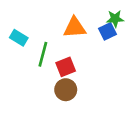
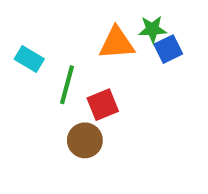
green star: (115, 19) -> (152, 29), moved
brown circle: (66, 90) -> (85, 140), moved

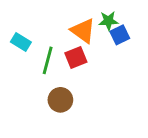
orange triangle: (117, 43) -> (83, 31), turned 40
red square: (103, 105) -> (76, 57), moved

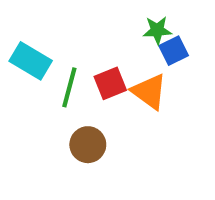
orange triangle: (83, 31) -> (149, 92), moved
cyan rectangle: (21, 42) -> (31, 61), size x1.4

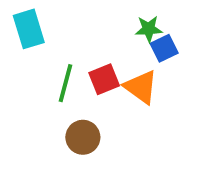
cyan rectangle: (31, 61) -> (29, 29), moved, turned 42

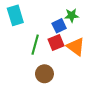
green star: (149, 29) -> (72, 15), moved
blue square: (164, 48) -> (59, 26), moved

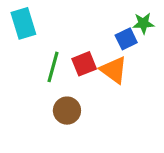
green star: (72, 15) -> (143, 23), moved
blue square: (59, 26) -> (126, 39), moved

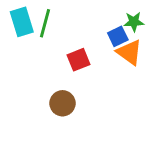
green line: (53, 67) -> (45, 23), moved
orange triangle: (114, 70) -> (129, 52), moved

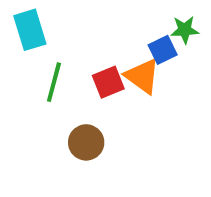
green line: (45, 23) -> (54, 82), moved
orange triangle: (129, 52) -> (142, 76), moved

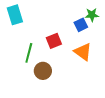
orange triangle: (142, 76) -> (83, 52), moved
green line: (54, 82) -> (29, 53), moved

